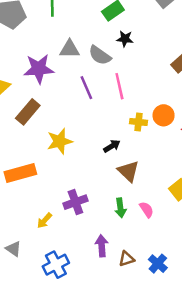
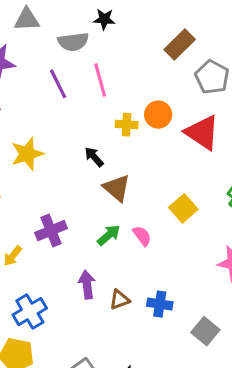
gray triangle: (70, 49) -> (27, 19), moved
gray semicircle: (100, 55) -> (73, 42), turned -40
black arrow: (112, 146) -> (94, 157), turned -98
green arrow: (120, 208) -> (109, 235), turned -120
blue cross: (158, 264) -> (160, 304), turned -30

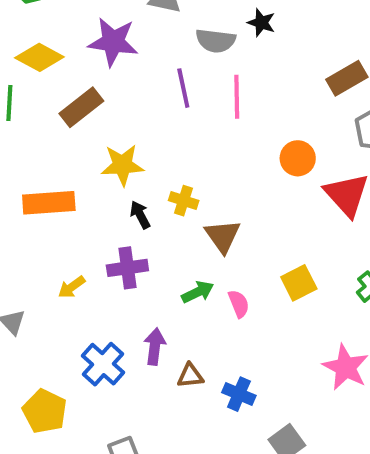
yellow cross: (127, 125) -> (184, 201), moved
black arrow: (94, 157) -> (140, 215), moved
blue cross: (30, 312) -> (103, 364), moved, turned -32

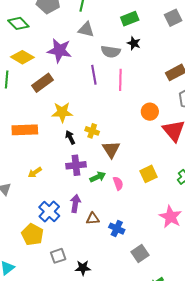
purple cross: (127, 268) -> (76, 165), moved
yellow pentagon: (45, 411) -> (32, 235), moved

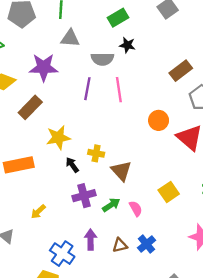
purple line: (94, 75) -> (87, 89), turned 30
brown triangle: (93, 219) -> (120, 245), moved
blue cross: (117, 229) -> (147, 244), moved, turned 35

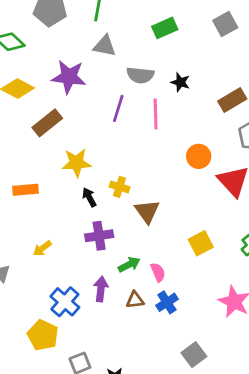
black star: (127, 45) -> (180, 82), moved
orange rectangle: (19, 165) -> (26, 190), size x0.7
green arrow: (111, 205) -> (129, 265), moved
pink semicircle: (136, 209) -> (158, 272), moved

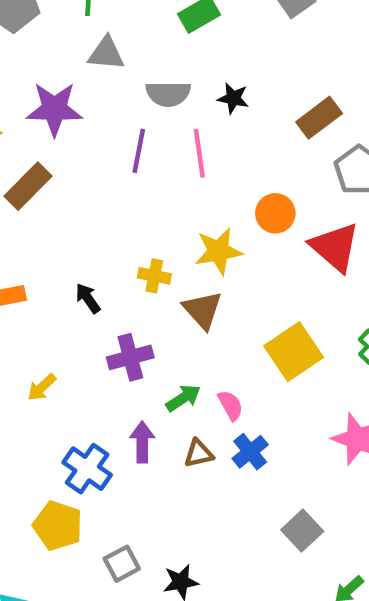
yellow star: (76, 163) -> (218, 251), moved
black arrow: (89, 197) -> (88, 298), moved
yellow square: (201, 243) -> (294, 352), size x1.4

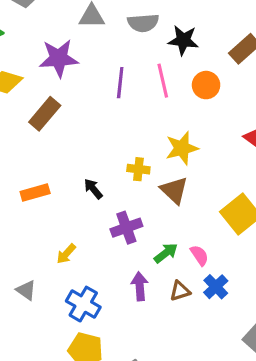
gray semicircle: (168, 94) -> (143, 23), moved
black star: (233, 98) -> (183, 40), size x1.4
orange circle: (275, 213) -> (206, 85), moved
blue cross: (87, 469) -> (83, 304), moved

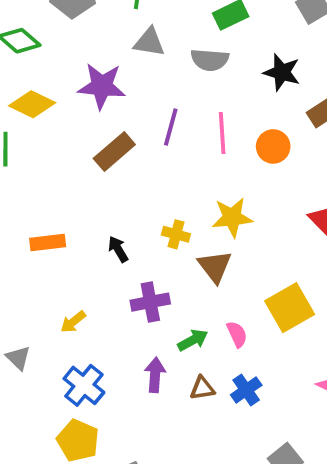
black star: (183, 40) -> (282, 72), moved
brown rectangle: (45, 114) -> (114, 152), moved
pink semicircle: (199, 255) -> (237, 334), moved

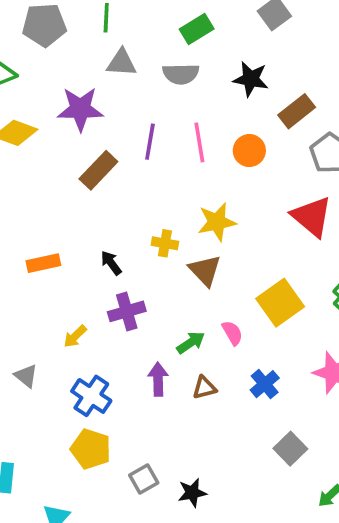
purple cross: (150, 302) -> (127, 311), moved
blue cross: (246, 390) -> (265, 384), moved

